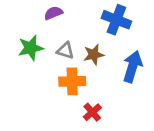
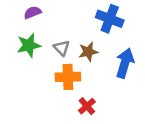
purple semicircle: (53, 13) -> (33, 12), moved
gray triangle: (65, 51) -> (62, 48), turned 30

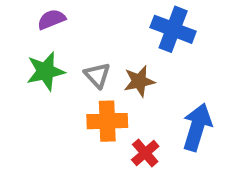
blue arrow: (125, 63) -> (197, 127), moved
red cross: (87, 106) -> (145, 153), moved

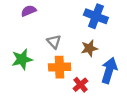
green star: (45, 71) -> (22, 59), moved
brown star: (139, 81) -> (89, 48), moved

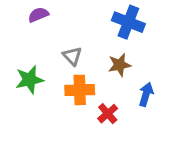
blue arrow: (109, 70) -> (146, 94), size x0.7

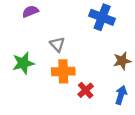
brown star: (120, 65) -> (122, 61), moved
blue arrow: (146, 94) -> (121, 95), moved

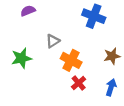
gray triangle: (57, 44) -> (53, 41), turned 40
orange cross: (63, 71) -> (71, 60), moved, turned 30

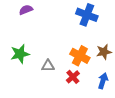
gray triangle: (53, 41) -> (48, 66), moved, turned 32
orange cross: (71, 60) -> (80, 56), moved

